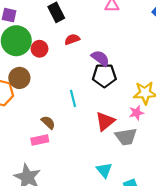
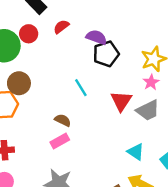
red circle: (39, 49) -> (29, 34), moved

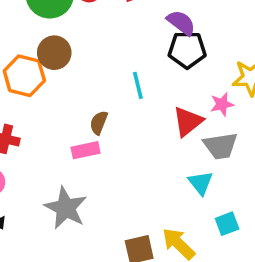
pink star: (151, 82) -> (222, 104), moved
brown semicircle: (63, 120) -> (99, 123), turned -112
cyan triangle: (136, 152) -> (201, 183), moved

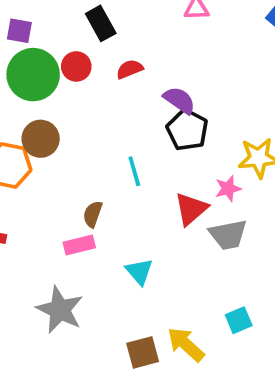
black pentagon: (187, 50) -> (187, 130), turned 30
cyan triangle: (201, 183) -> (139, 272), moved

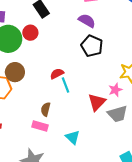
red semicircle: (130, 69) -> (57, 74), moved
purple semicircle: (179, 100) -> (87, 21), moved
black pentagon: (187, 130) -> (92, 46), moved
pink rectangle: (79, 245) -> (40, 126), turned 35

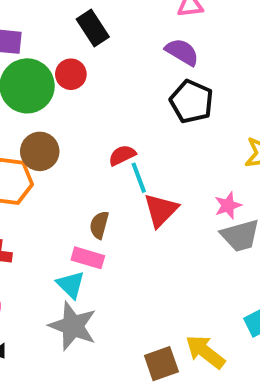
pink star: (115, 90) -> (228, 205), moved
red triangle: (97, 102) -> (161, 210), moved
cyan triangle: (73, 137) -> (71, 285), moved

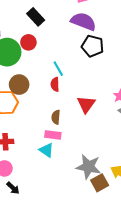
purple semicircle: (182, 52) -> (83, 21), size x1.4
red semicircle: (122, 155) -> (55, 84), moved, turned -56
cyan line: (139, 178) -> (58, 69), moved
gray star: (73, 326) -> (88, 167), moved

